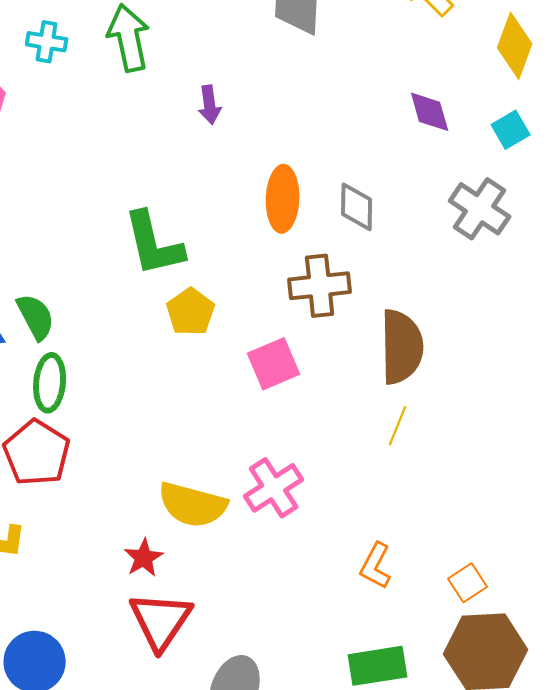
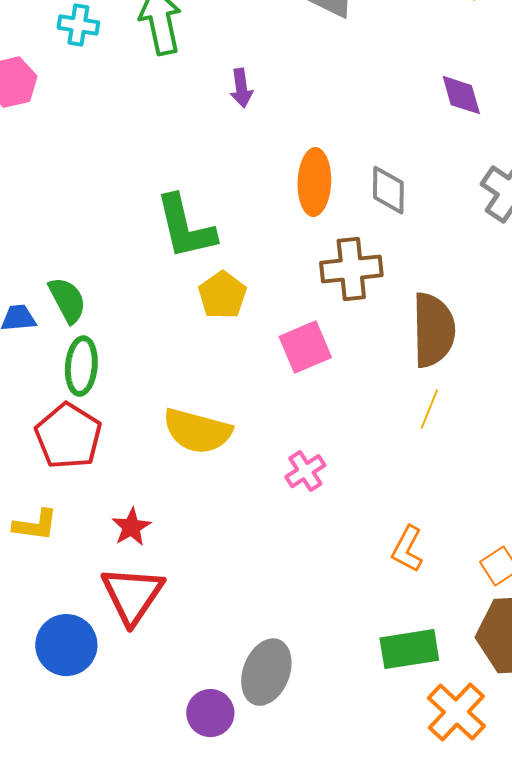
pink cross: (274, 488) -> (305, 471), size x0.7
yellow semicircle: (193, 505) -> (197, 431), moved
red star: (144, 558) -> (131, 527), moved
red triangle: (161, 621) -> (132, 595), moved

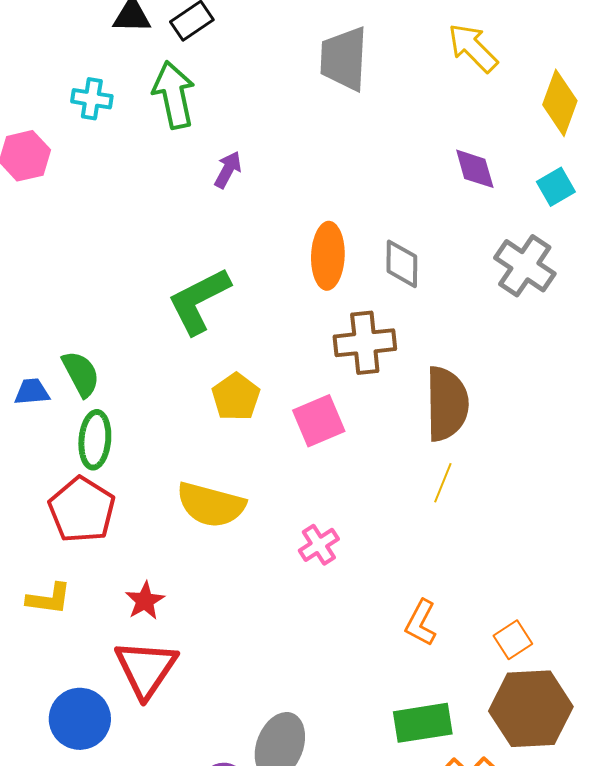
purple arrow: (241, 88) -> (228, 170), moved, turned -144
green L-shape: (185, 227) -> (199, 301), turned 76
yellow pentagon: (222, 295) -> (236, 397), moved

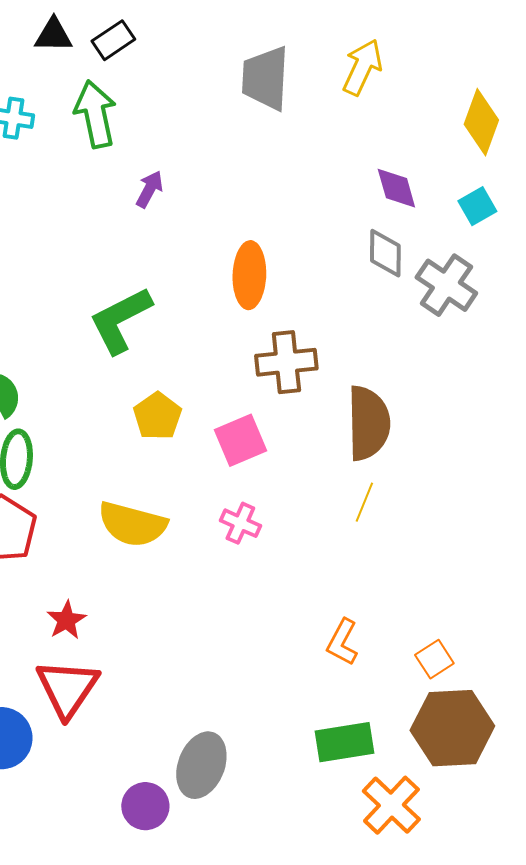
yellow arrow: (473, 48) -> (362, 67), moved, turned 70
gray diamond: (402, 264) -> (385, 253), moved
pink cross: (319, 545) -> (240, 523), moved, turned -33

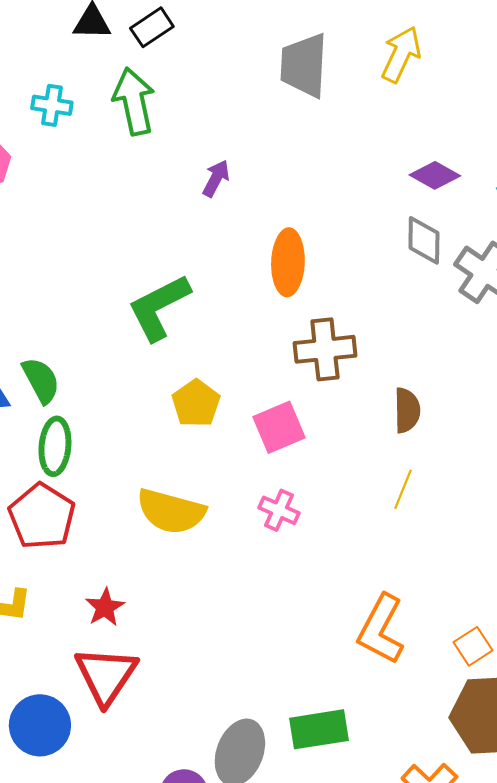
purple diamond: (396, 188) -> (435, 175), turned -45
purple arrow: (149, 189) -> (216, 178), moved
brown semicircle: (368, 423) -> (407, 410), size x0.6
orange L-shape: (342, 642) -> (381, 629), size x1.5
green rectangle: (344, 742) -> (319, 729), moved

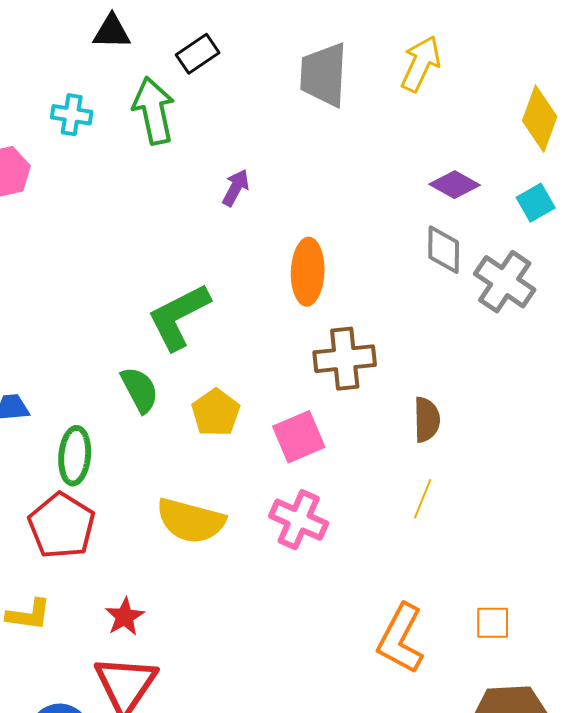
black rectangle: (152, 27) -> (198, 54), moved
green semicircle: (41, 380) -> (140, 390), moved
pink cross: (279, 510) -> (299, 520), size x1.4
orange square: (473, 646) -> (493, 623), moved, turned 33

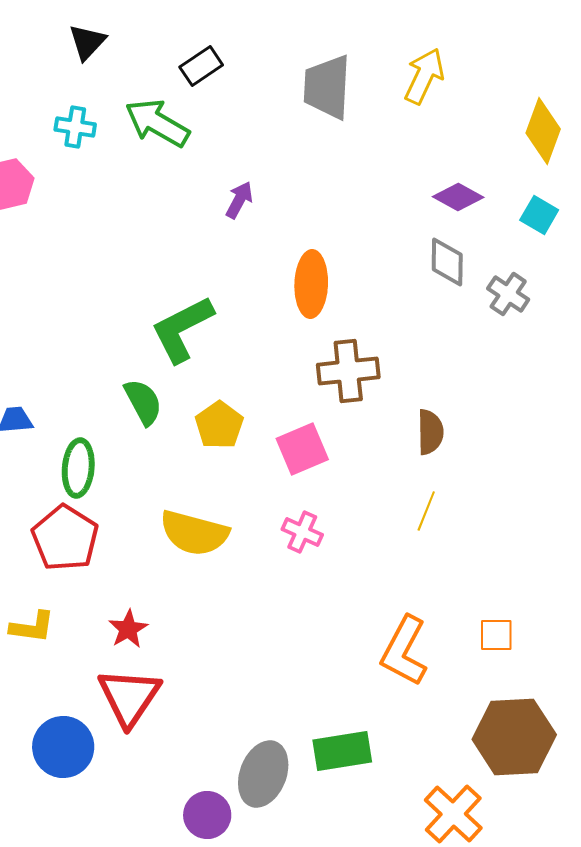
black triangle: (112, 32) -> (87, 42), moved, turned -48
green arrow: (154, 111) -> (157, 123), turned -48
cyan square: (536, 203) -> (539, 215), turned -30
gray cross: (505, 282) -> (508, 294), size x0.7
pink cross: (299, 520) -> (302, 532), size x0.7

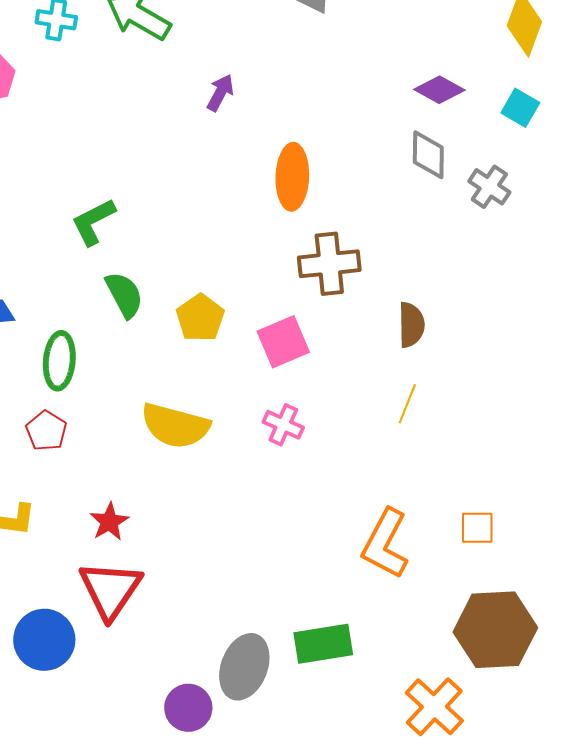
green L-shape: (182, 329) -> (93, 222), moved, size x0.7
red pentagon: (65, 538) -> (46, 431), size x0.6

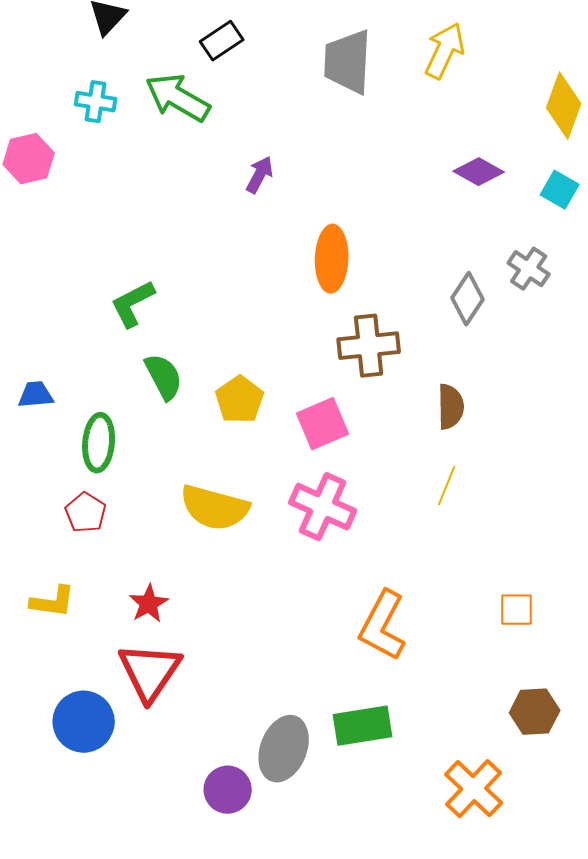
gray diamond: (428, 155) -> (468, 299), moved, turned 33
pink cross: (283, 425) -> (323, 507), size x1.6
orange L-shape: (385, 544) -> (383, 626), moved
brown hexagon: (495, 630) -> (535, 712), size x0.6

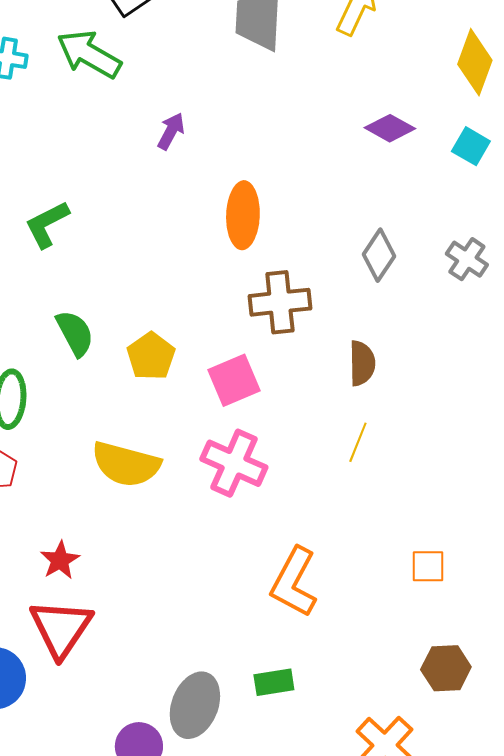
gray cross: (529, 269) -> (467, 259), moved
green L-shape: (133, 304) -> (47, 224), moved
green rectangle: (363, 726) -> (274, 682), size x0.7

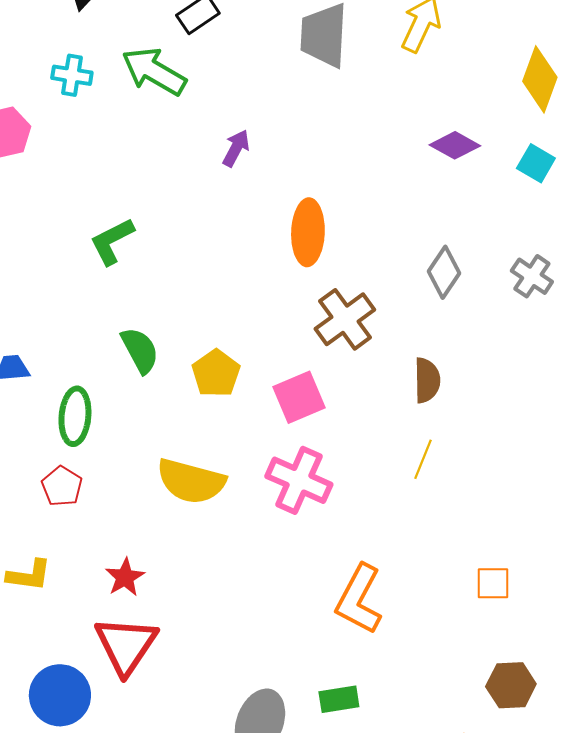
brown cross: (280, 302) -> (345, 319), turned -30

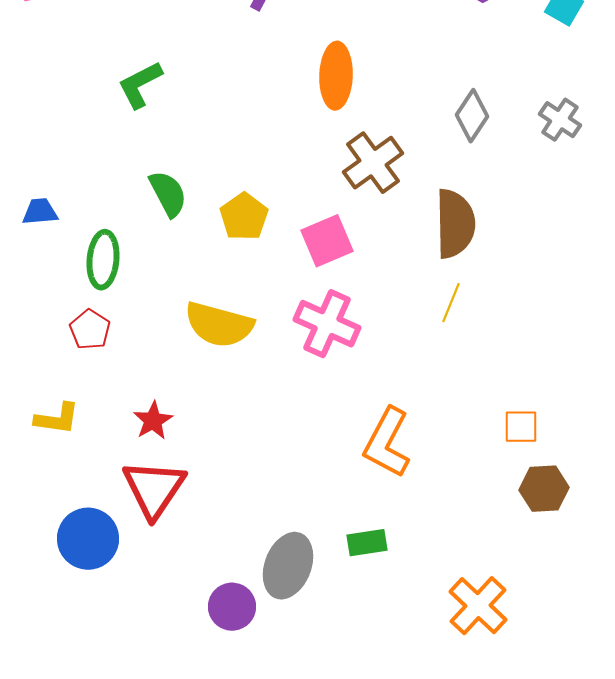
brown semicircle: (427, 380) -> (455, 224), size x1.5
brown hexagon: (511, 685) -> (544, 489), moved

